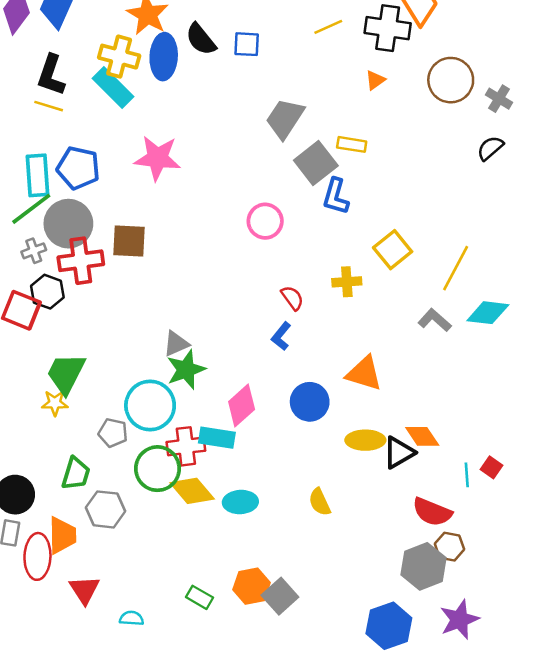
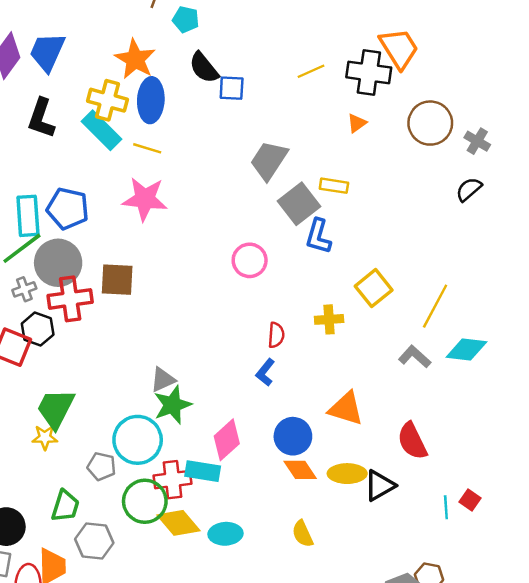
black semicircle: (201, 39) -> (204, 68), moved
yellow line: (49, 106) -> (147, 148), moved
red semicircle: (292, 298) -> (276, 335), turned 40
orange diamond: (422, 436) -> (300, 470), moved
red semicircle: (432, 512) -> (412, 441), moved, turned 42

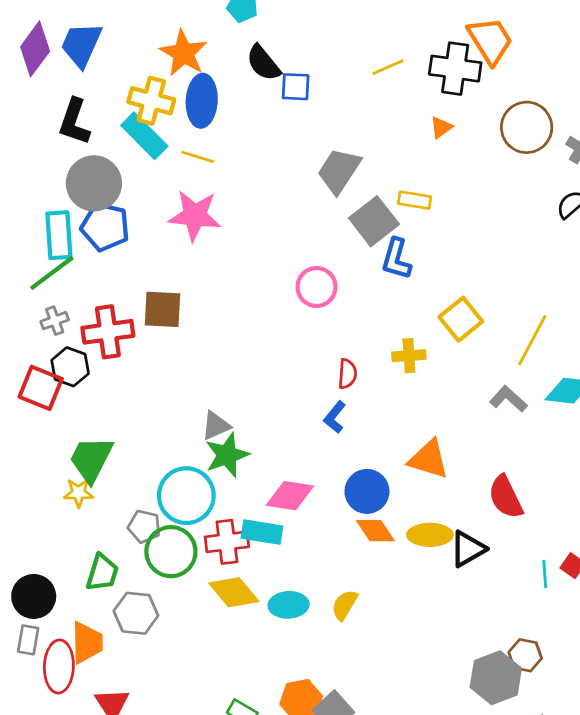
gray circle: (58, 263) -> (94, 183), moved
pink diamond: (227, 440) -> (290, 496), turned 51
green circle: (145, 501) -> (171, 552), moved
yellow semicircle: (303, 534) -> (345, 605), moved, turned 56

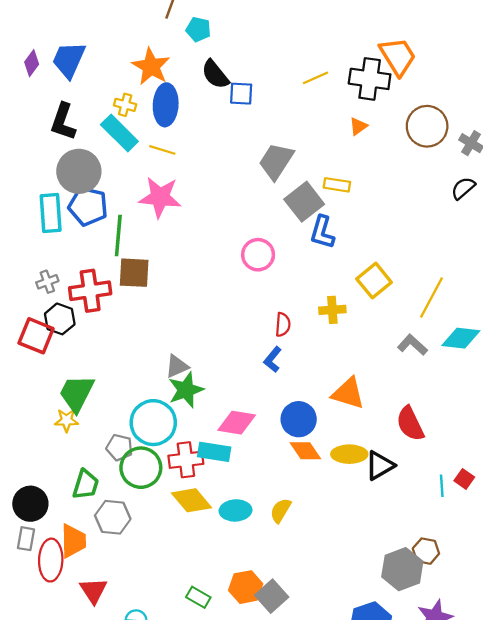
purple diamond: (35, 49) -> (32, 63), size x0.6
yellow cross: (151, 101) -> (125, 105), size x0.6
green line: (52, 273) -> (118, 236), moved, turned -48

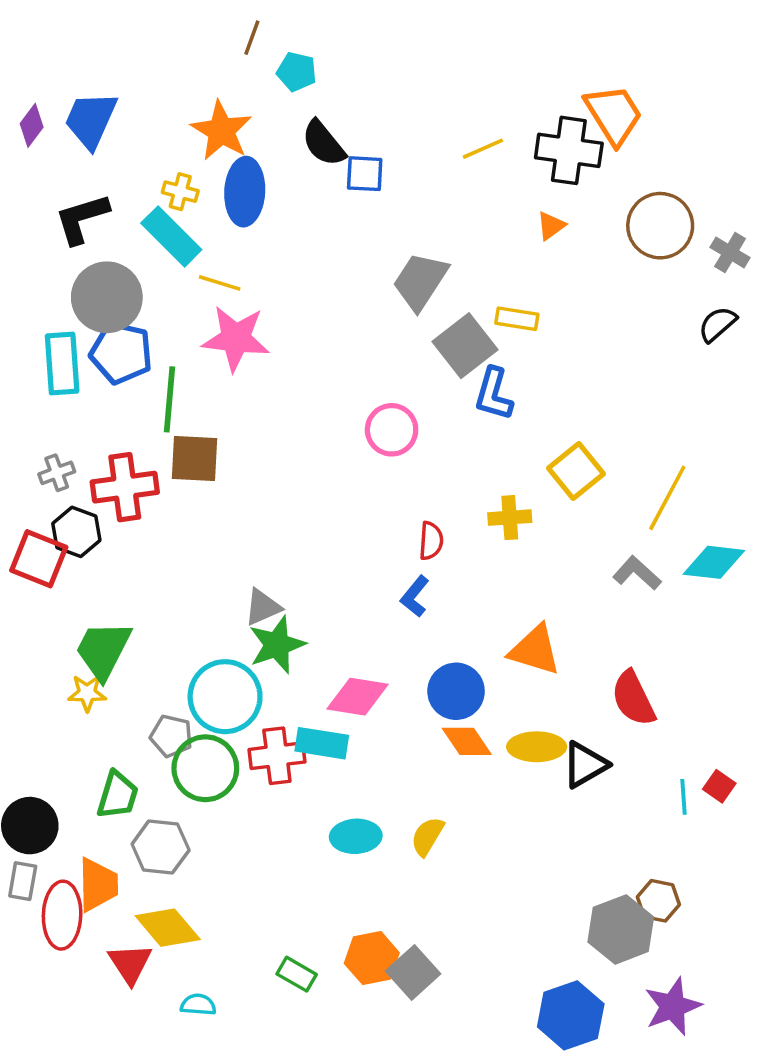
black L-shape: (63, 122) -> (82, 218), turned 54
yellow line: (162, 150) -> (220, 283), moved
yellow diamond: (192, 500) -> (168, 928), moved

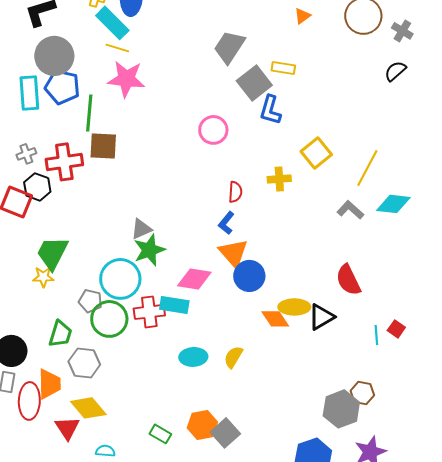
cyan rectangle: (171, 236) -> (112, 23), moved
orange triangle: (535, 650) -> (233, 253), moved, turned 32
orange diamond: (467, 741) -> (275, 319), moved

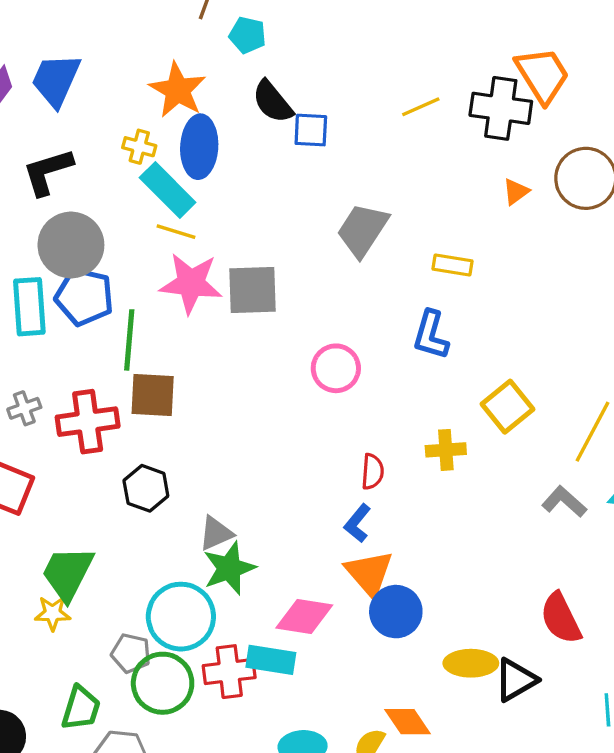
orange triangle: (302, 16) -> (516, 192), moved
gray square: (254, 83) -> (253, 290), moved, turned 36
black hexagon: (37, 187) -> (146, 488), moved
orange diamond: (275, 319) -> (408, 722), moved

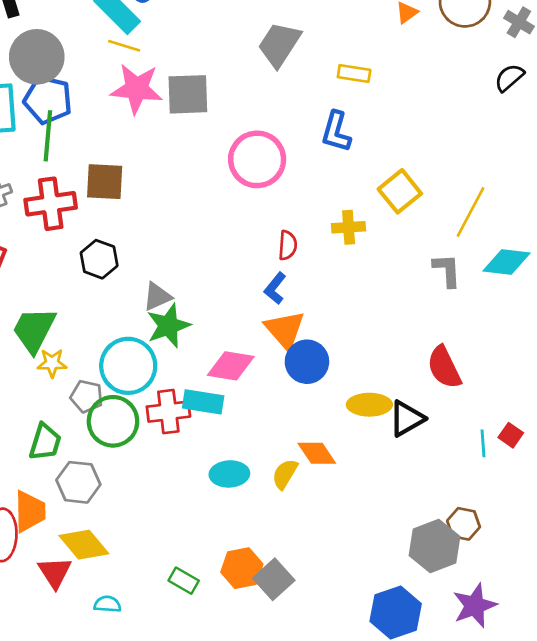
green line: (129, 340) -> (48, 136), moved
pink circle: (336, 368) -> (257, 159), size x1.4
gray L-shape: (564, 502) -> (447, 270), turned 45
yellow star: (53, 613) -> (52, 363), moved

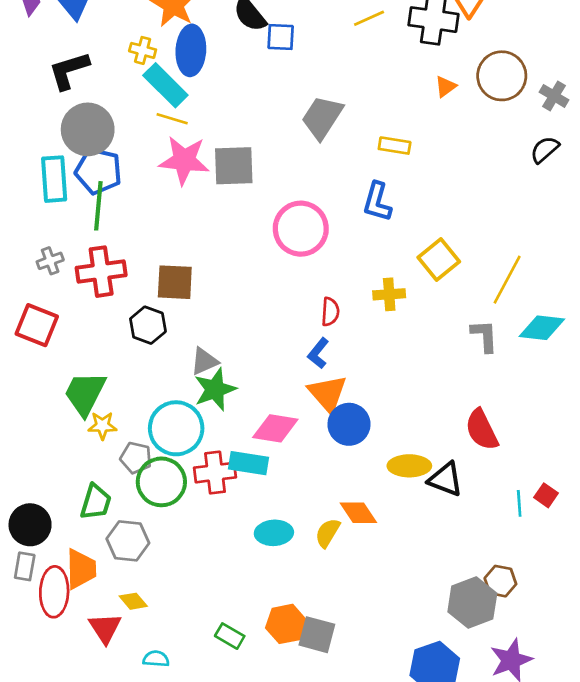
brown square: (105, 182) -> (175, 282), moved
black triangle: (407, 419) -> (445, 479), turned 51
yellow diamond: (84, 545) -> (133, 601), size x0.6
gray square: (274, 579) -> (317, 635), turned -33

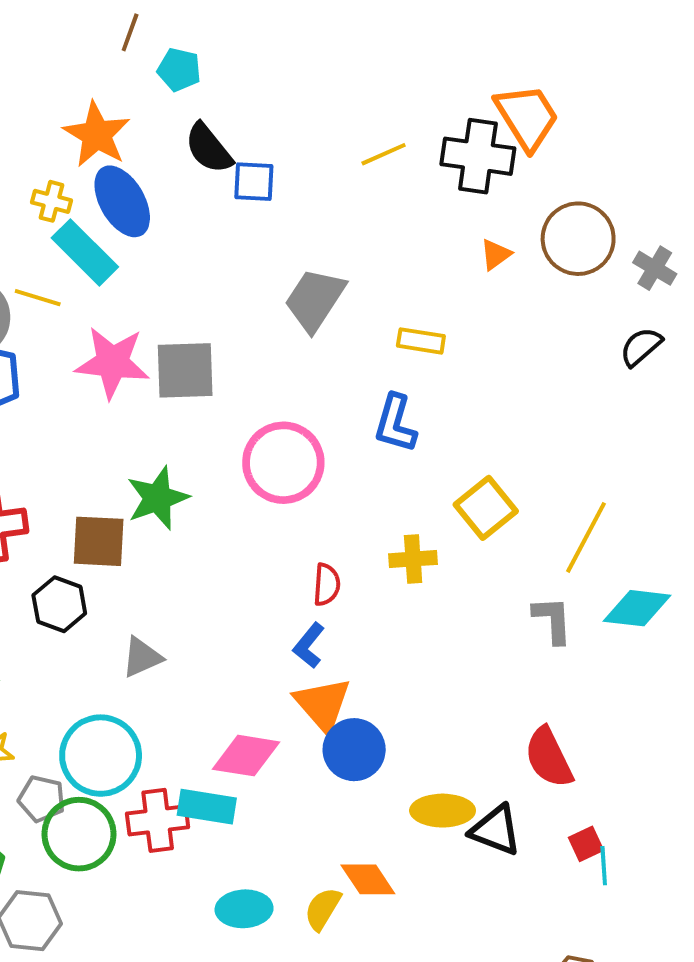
blue ellipse: (191, 50) -> (122, 201), turned -33
yellow line: (172, 119) -> (38, 298), moved
green star: (215, 389) -> (158, 498), moved
red square: (546, 495) -> (586, 844), moved, turned 30

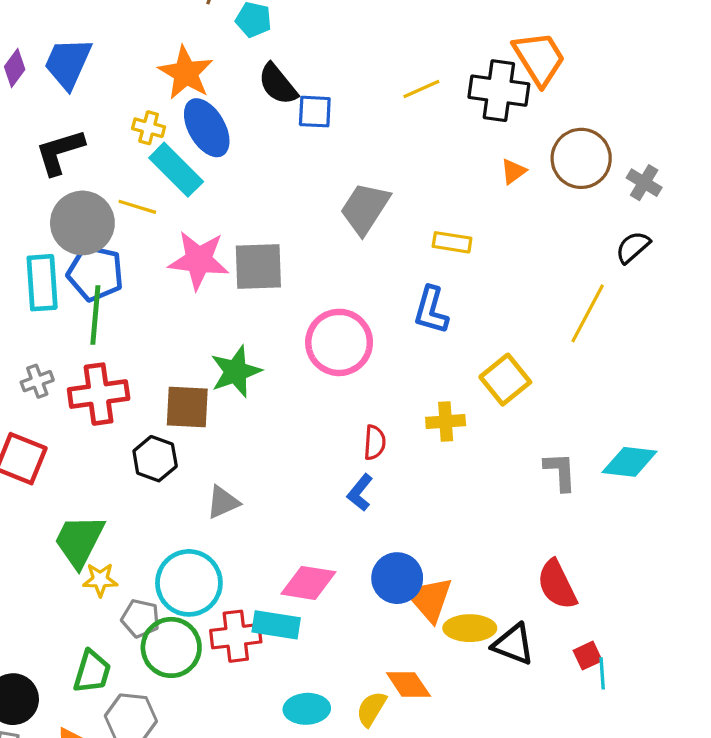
yellow line: (586, 537) -> (588, 313), moved
orange triangle: (323, 704) -> (429, 599), moved

